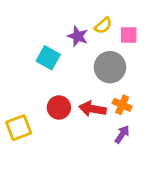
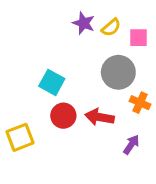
purple star: (78, 36) -> (84, 23), moved
cyan square: (48, 58) -> (52, 82), moved
orange cross: (122, 105) -> (140, 103), moved

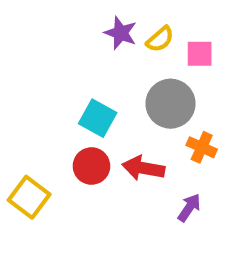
cyan square: (52, 82) -> (98, 118), moved
yellow square: (20, 137) -> (29, 197), turned -32

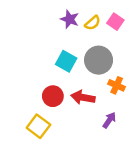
pink square: (200, 54) -> (115, 22), moved, turned 35
cyan square: (98, 118) -> (66, 61), moved
yellow square: (29, 197) -> (38, 126), moved

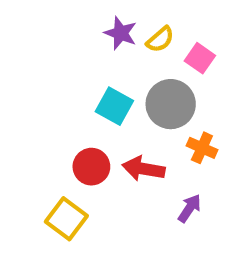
pink square: (115, 22) -> (200, 58), moved

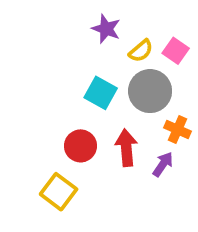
yellow semicircle: (160, 39) -> (141, 51), moved
red arrow: (144, 169) -> (126, 148), turned 75
purple arrow: (189, 208) -> (163, 164), moved

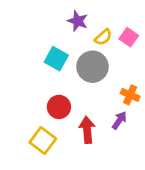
gray circle: (150, 91) -> (92, 67), moved
cyan square: (101, 93) -> (56, 59), moved
red arrow: (126, 148) -> (87, 130), moved

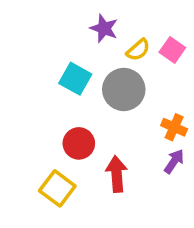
purple arrow: (119, 120) -> (174, 161), moved

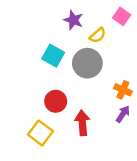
pink square: (172, 50) -> (122, 16), moved

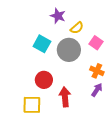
pink square: (122, 16) -> (96, 43), moved
yellow square: (40, 133) -> (32, 105), turned -36

